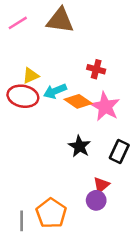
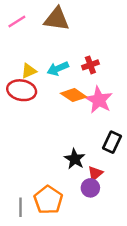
red cross: (96, 69) -> (90, 65), turned -35
cyan arrow: (55, 91) -> (58, 69), moved
black star: (79, 146) -> (75, 159), moved

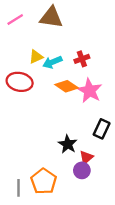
yellow triangle: (29, 71) -> (36, 57), moved

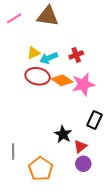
red ellipse: (20, 82) -> (38, 76), moved
pink star: (90, 91) -> (83, 84), turned 30
purple circle: (82, 170) -> (83, 164), moved
gray line: (18, 188) -> (13, 152), moved

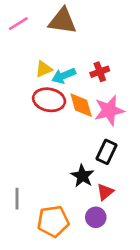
orange diamond: (62, 80) -> (81, 105), turned 40
black rectangle: (94, 120) -> (106, 152), moved
purple circle: (83, 164) -> (96, 217), moved
orange pentagon: (41, 169) -> (53, 221), turned 30

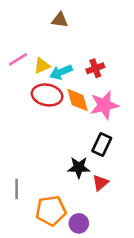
brown triangle: (62, 21) -> (60, 20), size x0.6
pink line: (18, 24) -> (18, 59), moved
black star: (82, 176) -> (79, 167), turned -30
purple circle: (96, 217) -> (79, 223), moved

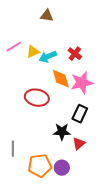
red cross: (95, 68) -> (75, 54), turned -32
red ellipse: (47, 95) -> (37, 98), moved
purple circle: (79, 223) -> (62, 168), moved

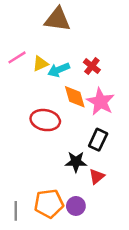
brown triangle: (47, 16) -> (58, 19), size x1.6
pink star: (82, 83) -> (100, 102), turned -30
gray line: (13, 149) -> (16, 211), moved

